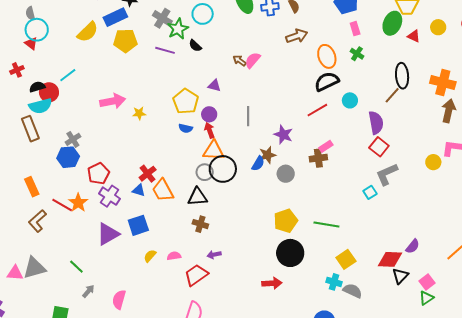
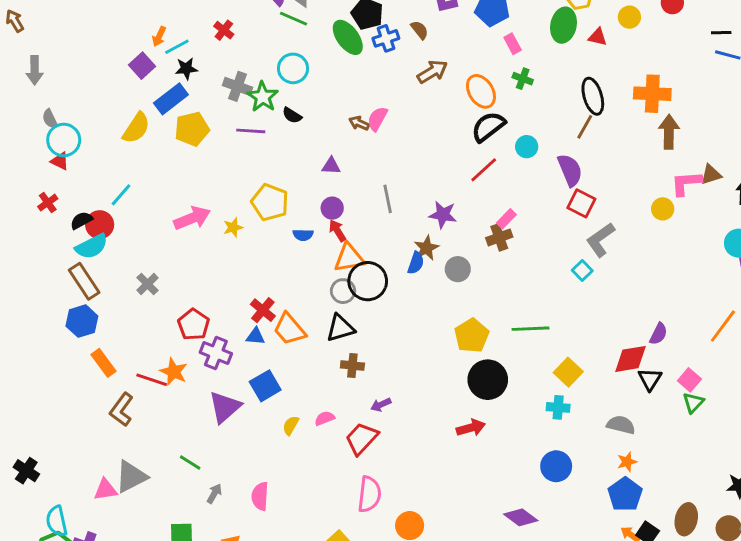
yellow pentagon: (186, 101) -> (270, 202), moved
blue hexagon: (68, 157) -> (82, 321), moved
gray semicircle: (353, 291) -> (621, 425), moved

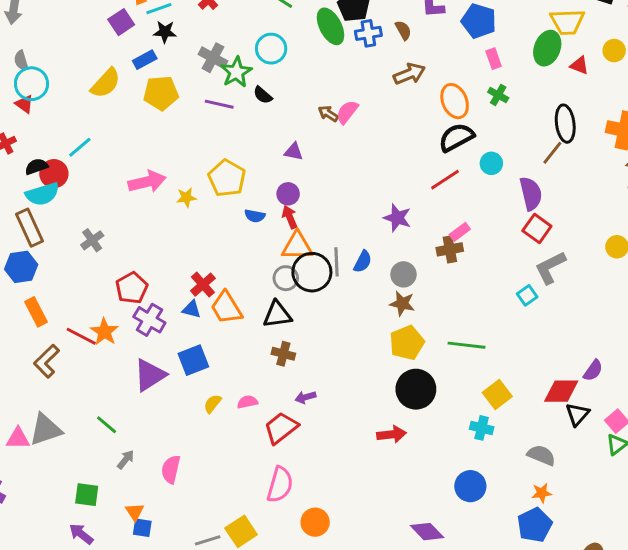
blue rectangle: (171, 99) -> (145, 60), size x0.7
gray line: (388, 199) -> (337, 262), moved
brown star: (426, 248) -> (402, 303), moved, turned 30

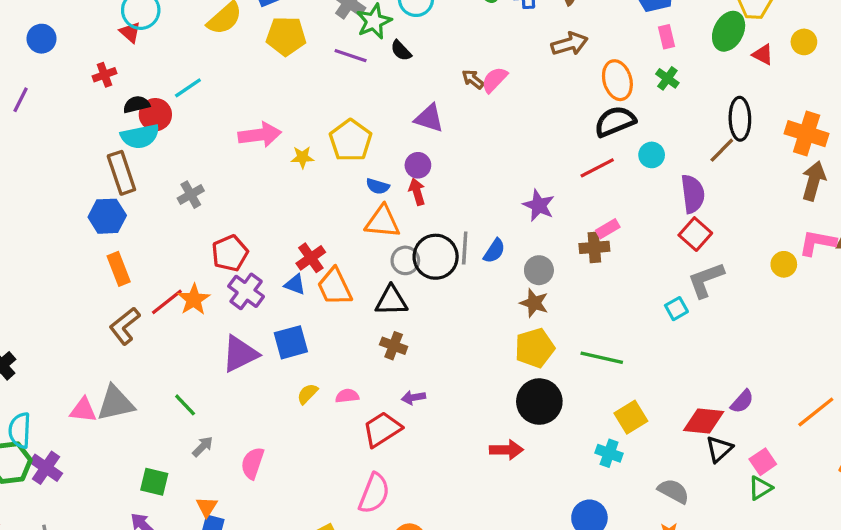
purple triangle: (294, 152) -> (429, 118), size x1.4
orange triangle: (297, 246) -> (383, 222), moved
red line: (81, 336) -> (167, 302), turned -72

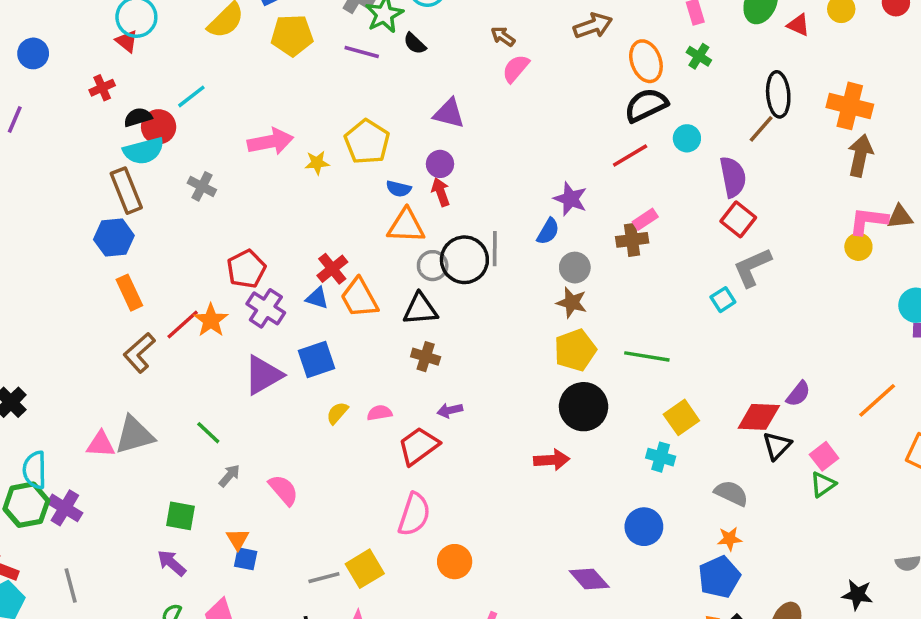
brown arrow: (473, 79) -> (503, 36), moved
gray cross: (191, 195) -> (202, 186), moved, turned -30
blue semicircle: (494, 251) -> (548, 231), moved
yellow circle: (784, 264) -> (858, 247), moved
pink semicircle: (252, 463) -> (283, 490), turned 124

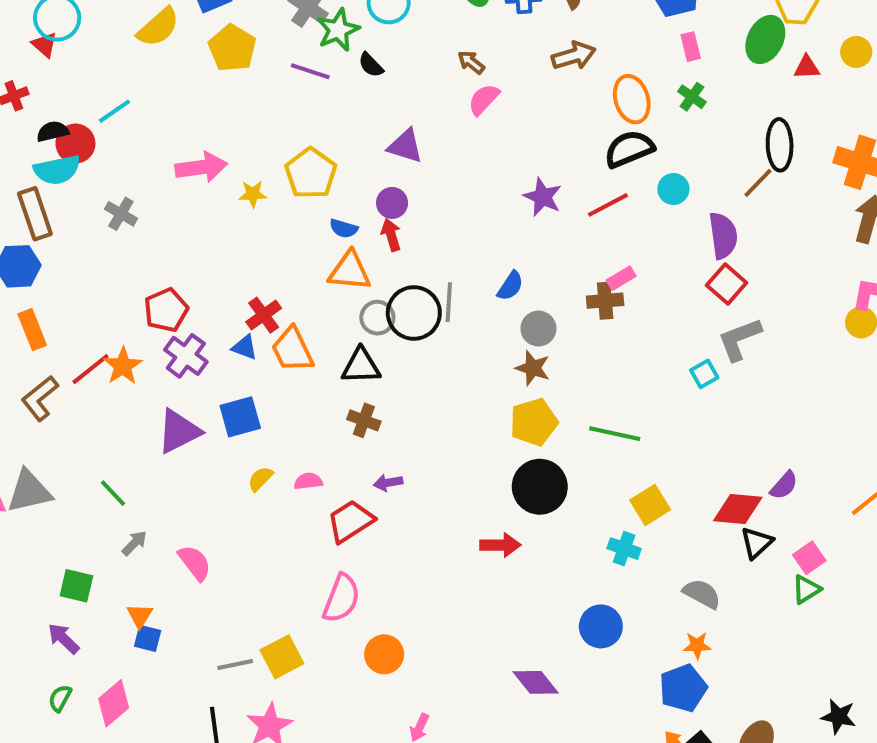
red triangle: (798, 25) -> (807, 67), turned -30
yellow pentagon: (292, 35) -> (232, 48), turned 30
purple star: (570, 199) -> (543, 197), moved

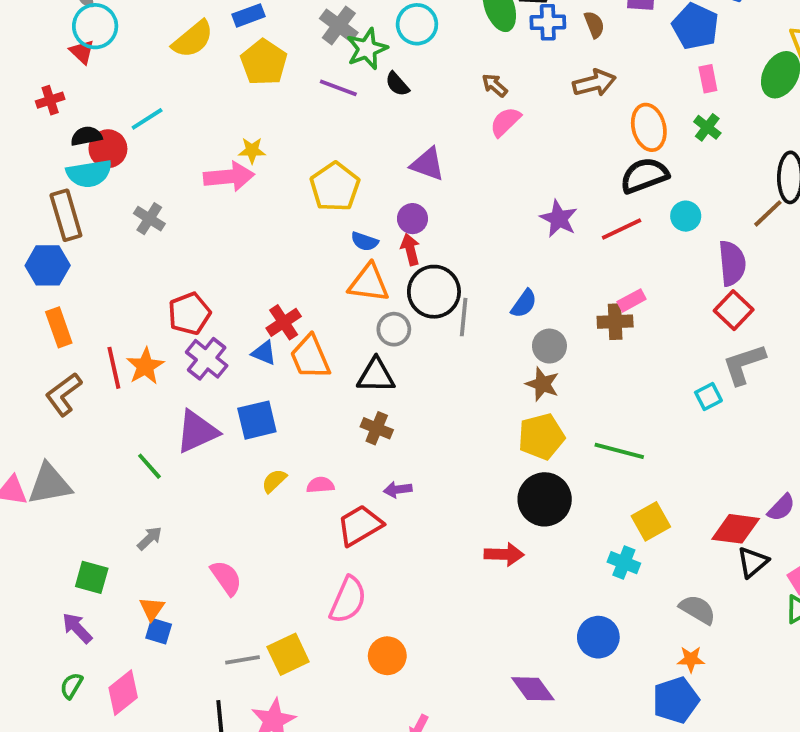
yellow star: (253, 194) -> (252, 150), moved
black circle: (414, 313) -> (434, 292), moved
red line: (91, 369) -> (114, 368), turned -66
green line: (113, 493) -> (149, 466), moved
pink semicircle: (195, 563) -> (226, 578), moved

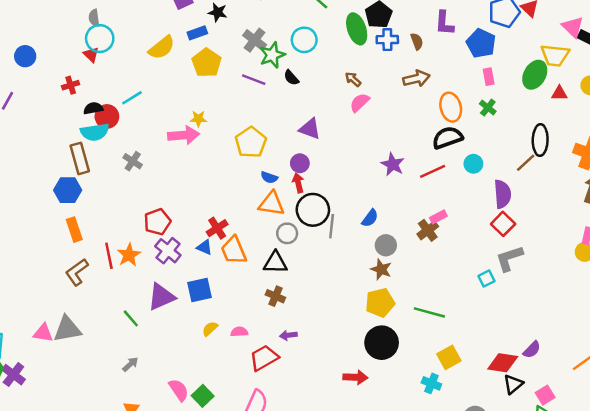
brown cross: (615, 322) -> (428, 230), turned -35
green square: (92, 577) -> (203, 396), moved, turned 30

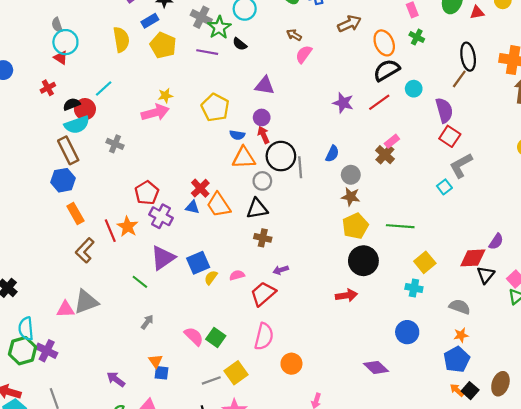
yellow semicircle: (162, 48) -> (121, 40), turned -50
blue square: (199, 290) -> (198, 263), moved

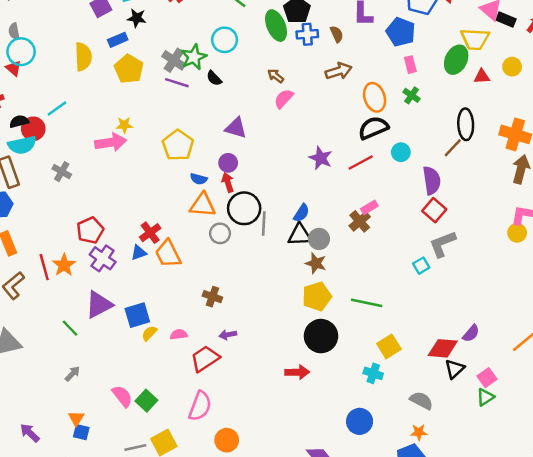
gray cross: (201, 17) -> (174, 60), moved
blue triangle: (192, 207) -> (139, 253), turned -40
black triangle: (257, 209) -> (300, 235), moved

